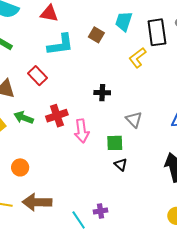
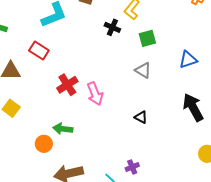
black cross: (102, 93) -> (112, 27), moved, turned 35
green arrow: (24, 118) -> (63, 129), moved
green square: (115, 143) -> (147, 38), moved

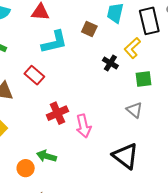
black triangle: (141, 117) -> (126, 156), size x2.0

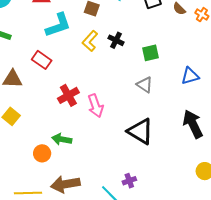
yellow L-shape: (132, 48) -> (90, 41), moved

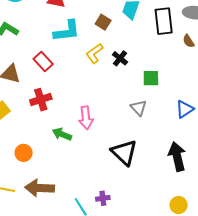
blue triangle: (190, 76) -> (185, 109), turned -30
red cross: (68, 95) -> (41, 100), moved
green arrow: (62, 139) -> (62, 134), moved

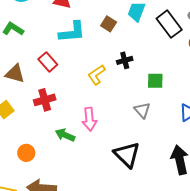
black rectangle: (164, 21) -> (169, 24), turned -32
yellow L-shape: (94, 53) -> (97, 75), moved
black cross: (120, 58) -> (125, 60), turned 35

